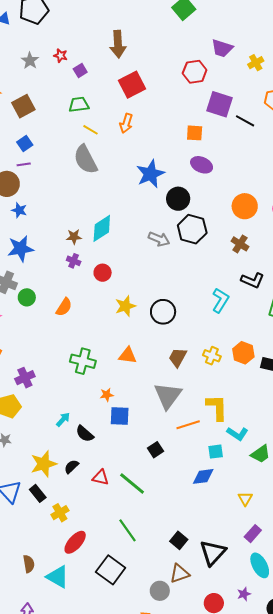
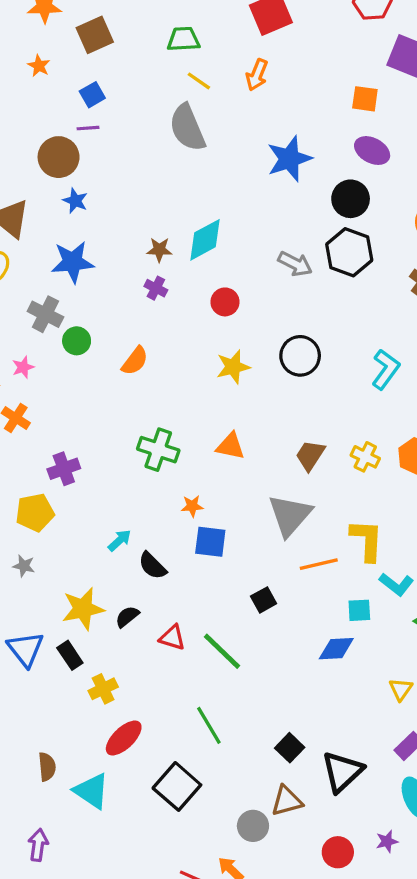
black circle: (178, 199) -> (351, 199), moved
red circle: (103, 273) -> (225, 302), moved
black circle: (163, 312) -> (300, 356), moved

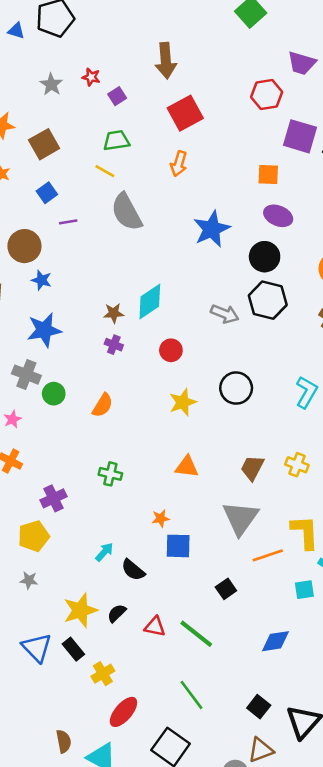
yellow line: (199, 81) -> (105, 171), moved
purple line: (88, 128) -> (68, 222), moved
green cross: (158, 450) -> (110, 474), moved, size x0.7
blue diamond: (336, 649) -> (276, 641), moved

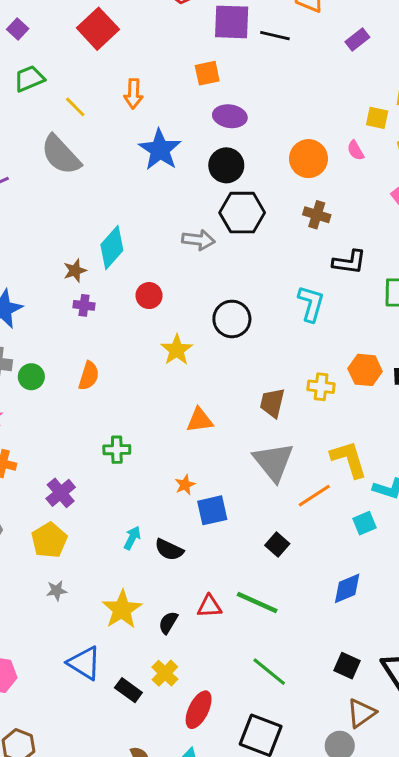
orange arrow: (179, 164) -> (133, 94), moved
yellow line: (105, 171) -> (75, 107), moved, turned 30
black semicircle: (117, 613) -> (168, 623), moved
black rectangle: (73, 649) -> (128, 690), moved

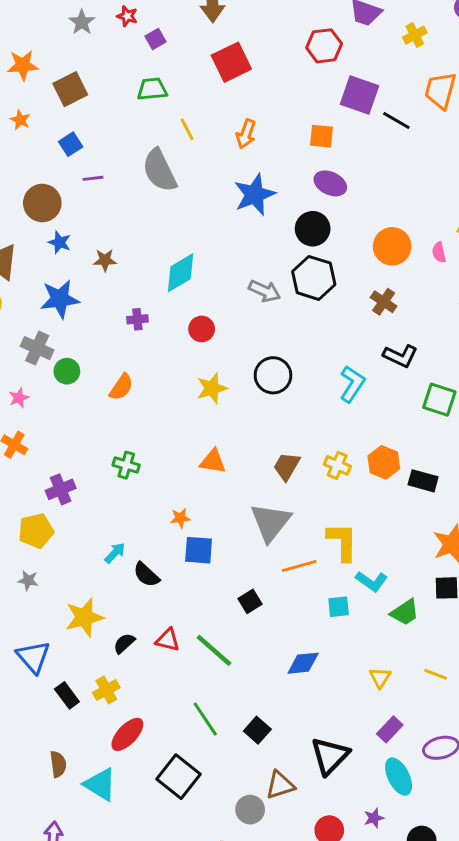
brown star: (75, 271) -> (105, 260), moved
purple cross: (84, 305) -> (137, 319), turned -30
black square: (347, 666) -> (257, 730), moved

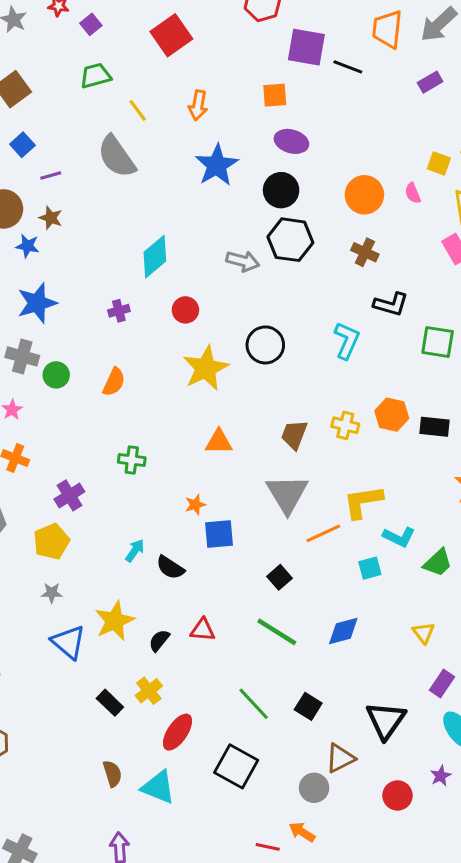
brown star: (105, 260) -> (51, 218), moved, turned 30
yellow star: (212, 388) -> (206, 368), size x1.4
yellow L-shape: (342, 542) -> (363, 502), turned -90
green line: (214, 650) -> (277, 632), moved
blue triangle: (33, 657) -> (69, 642), moved

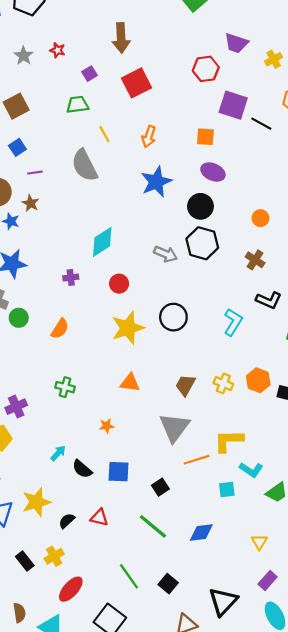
purple square: (91, 24) -> (90, 74), moved
orange circle: (364, 195) -> (260, 218), size x0.6
blue square: (219, 534) -> (119, 472), moved

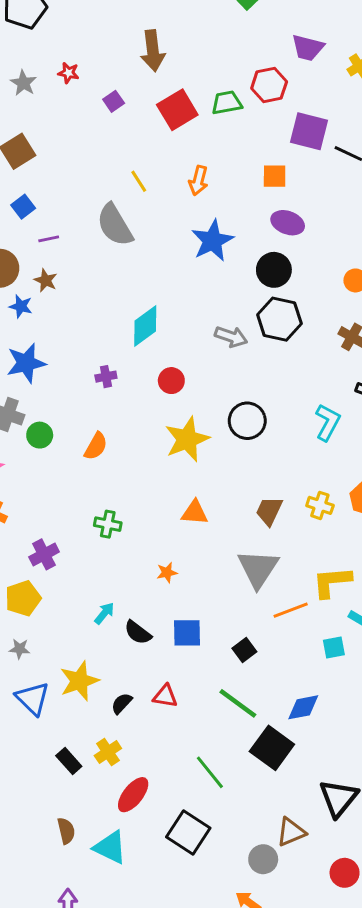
green trapezoid: (77, 105) -> (227, 103), moved
black square: (168, 584) -> (272, 748), moved, size x1.6

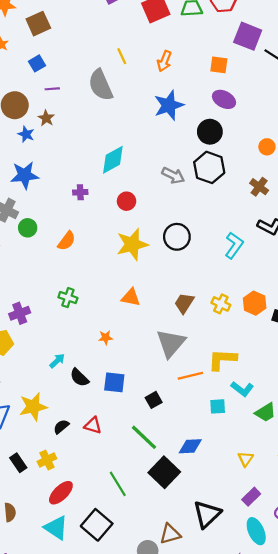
cyan triangle: (110, 847) -> (56, 528), moved

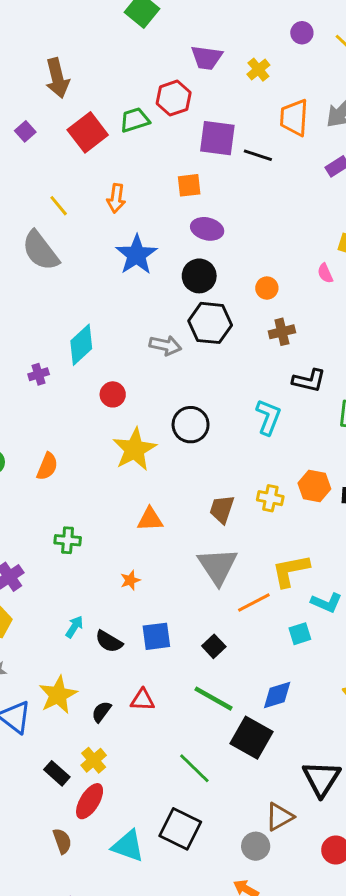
orange circle: (267, 147) -> (267, 288), moved
brown cross: (259, 187) -> (282, 332), turned -36
purple cross: (80, 192) -> (39, 374), moved
red ellipse: (61, 493) -> (90, 801), moved

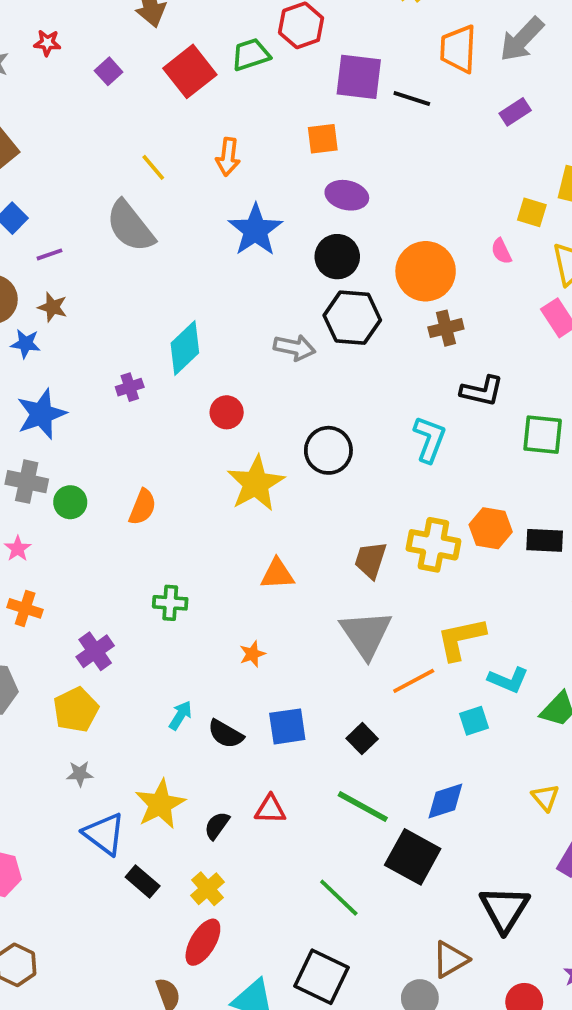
orange circle: (267, 288) -> (426, 271), size x2.0
yellow cross: (270, 498) -> (433, 545), size x1.5
black rectangle: (57, 773) -> (143, 881), moved

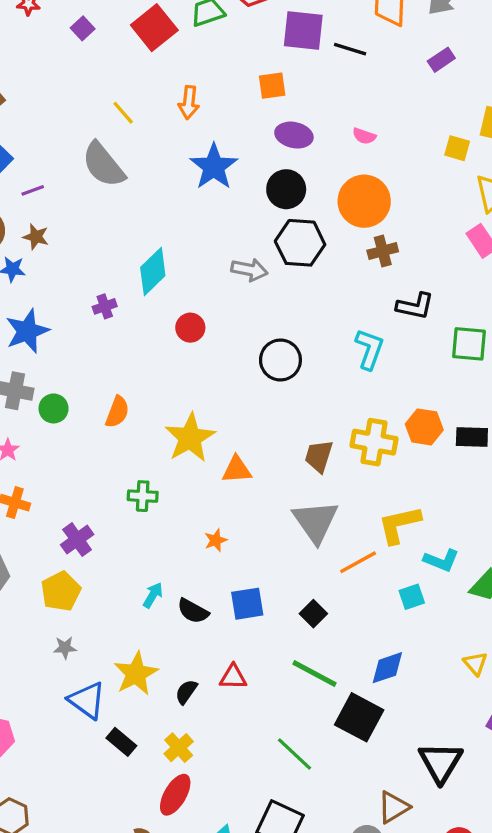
pink semicircle: (501, 251) -> (364, 136), moved, turned -45
yellow star: (256, 483) -> (190, 438), moved

